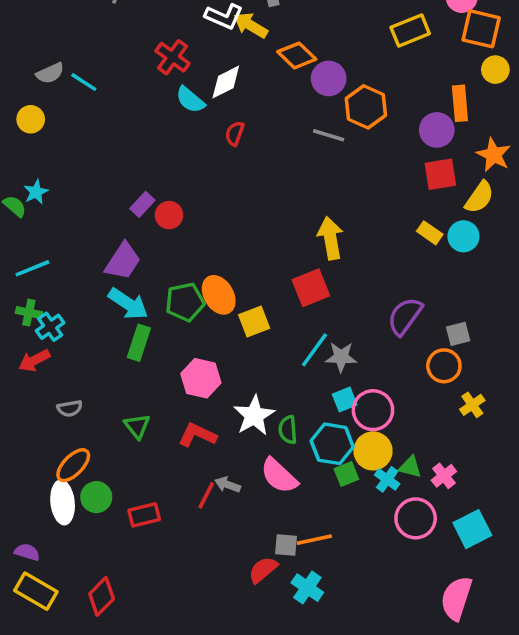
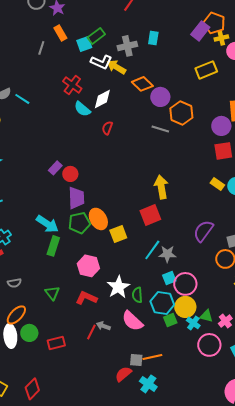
purple trapezoid: (123, 261) -> (76, 198), moved, turned -35

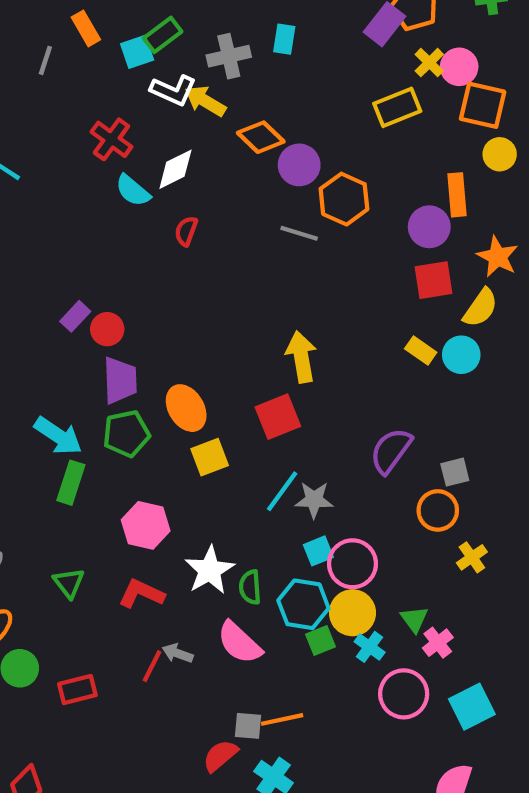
yellow cross: (221, 38) -> (429, 63), moved, turned -32
orange ellipse: (98, 219) -> (186, 408), moved
green triangle: (206, 316) -> (414, 619), moved, turned 40

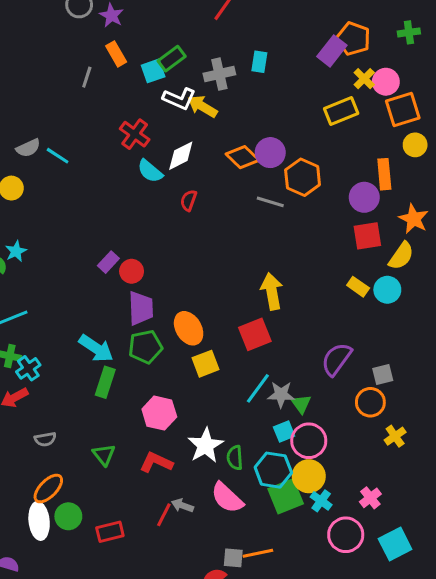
orange square: (483, 105) -> (403, 109), turned -30
orange diamond: (261, 137) -> (242, 157), moved
green triangle: (414, 619) -> (301, 404), moved
green square: (320, 641) -> (286, 496), size x1.6

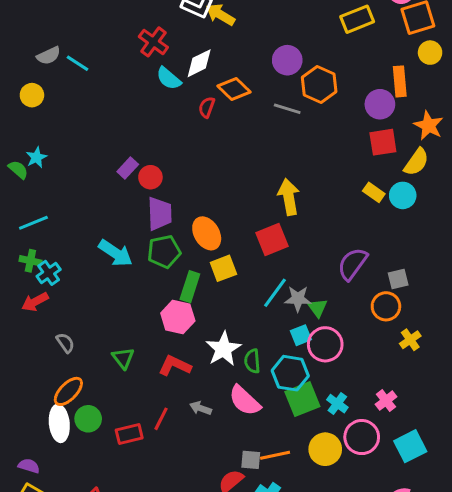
orange diamond: (242, 157) -> (234, 89), moved
green rectangle: (105, 382) -> (190, 287), moved
gray semicircle: (45, 439) -> (65, 343), turned -115
yellow circle: (309, 476) -> (325, 449), moved
red line: (164, 515) -> (161, 419), moved

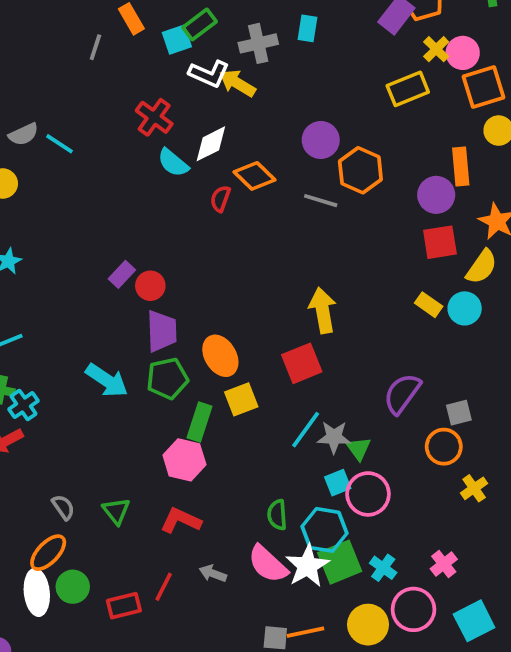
gray semicircle: (65, 343) -> (63, 507), moved
white star: (223, 349) -> (307, 566), moved

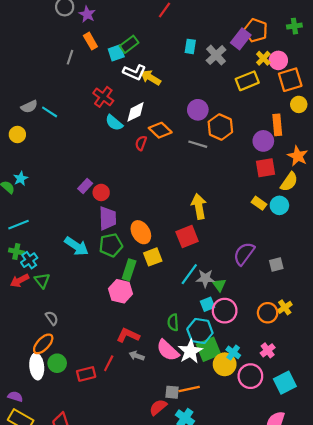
gray cross: (258, 43) -> (216, 55), moved, turned -30
orange circle: (444, 447) -> (268, 313), moved
green triangle: (116, 511) -> (42, 281), moved
red L-shape: (181, 520) -> (128, 335), moved
yellow circle: (368, 625) -> (225, 364), moved

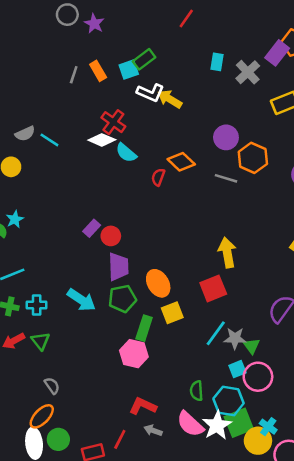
orange rectangle: (90, 41) -> (98, 71), moved
white diamond: (136, 112) -> (102, 140), moved, turned 50
cyan cross: (29, 260) -> (37, 305), moved, turned 35

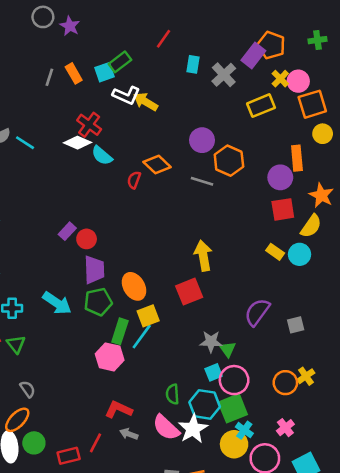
red line: (186, 18) -> (164, 39), moved
cyan line: (216, 333) -> (142, 336), moved
green square: (239, 423) -> (233, 408), moved

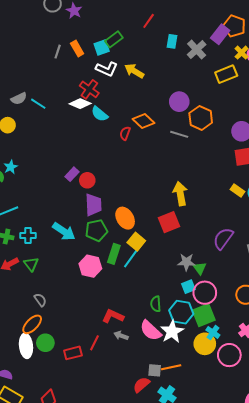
white L-shape: (126, 95) -> (107, 69), moved
yellow square: (148, 316) -> (136, 242), turned -30
pink hexagon: (110, 357) -> (90, 266), moved

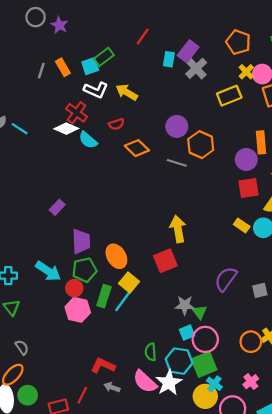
purple rectangle: (220, 34) -> (188, 51), moved
red semicircle: (125, 133) -> (116, 124), moved, turned -128
red circle: (87, 180) -> (74, 288), moved

